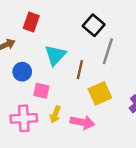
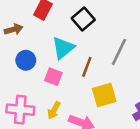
black square: (94, 25) -> (83, 19), moved
pink square: (41, 91) -> (53, 77), moved

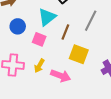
yellow square: (104, 95) -> (79, 54), turned 36

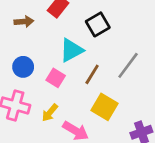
blue circle: (18, 26) -> (23, 67), moved

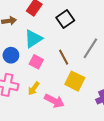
cyan triangle: (71, 50) -> (33, 39), moved
brown line: (92, 74) -> (64, 57), turned -56

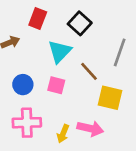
cyan triangle: (33, 39) -> (60, 51), moved
yellow arrow: (34, 89) -> (63, 134), moved

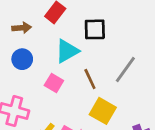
black square: (80, 23) -> (95, 29), turned 30
blue circle: (23, 85) -> (22, 59), moved

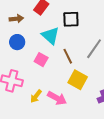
cyan triangle: (67, 51) -> (50, 36), turned -48

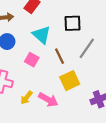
black square: (71, 19) -> (72, 23), moved
yellow square: (78, 80) -> (70, 81), turned 36

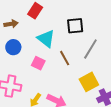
yellow square: (70, 81) -> (89, 82), moved

